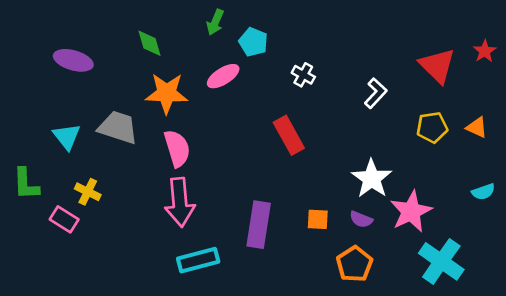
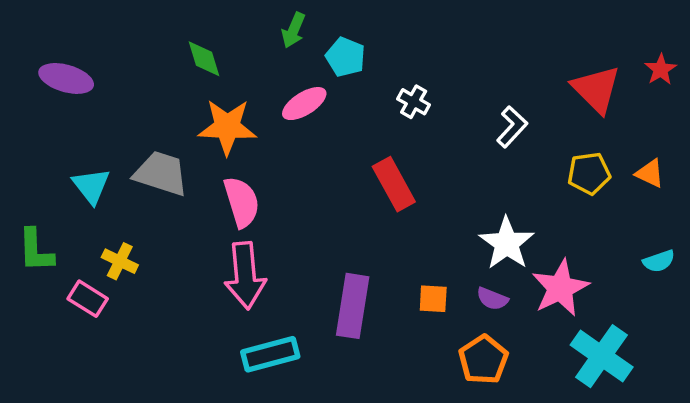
purple ellipse: (73, 60) -> (66, 78), moved

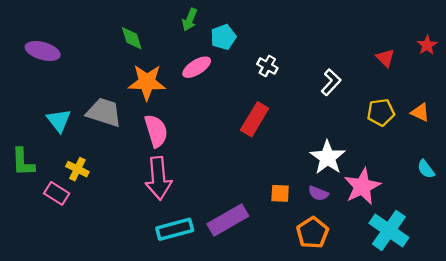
cyan pentagon: (345, 57) -> (223, 37), turned 30
red triangle: (596, 89) -> (385, 58), size x0.6
red rectangle: (394, 184) -> (255, 119), turned 60
cyan semicircle: (659, 261) -> (426, 169), turned 72
purple rectangle: (353, 306) -> (228, 220), moved, turned 51

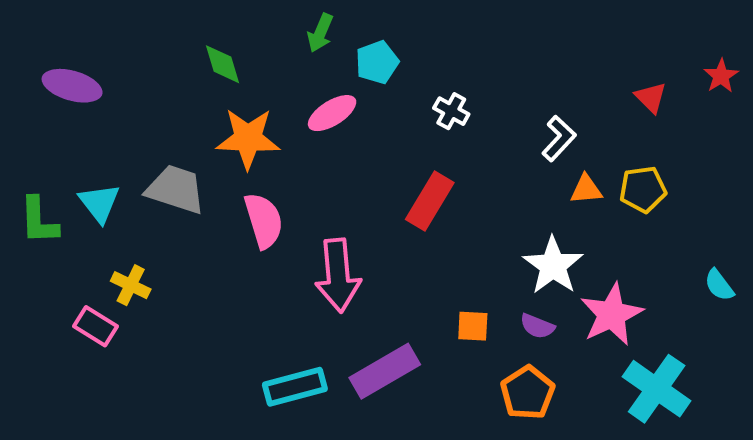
orange triangle: (420, 112) -> (586, 189), moved, turned -30
green L-shape: (23, 162) -> (39, 221), moved
pink arrow: (158, 178) -> (338, 275), moved

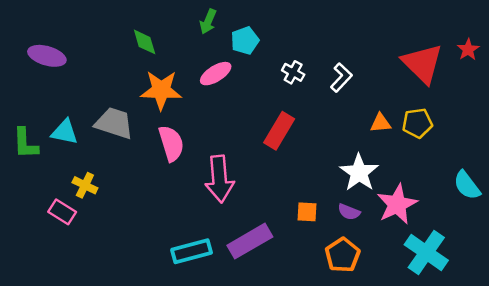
red triangle: (651, 97) -> (422, 63), size x2.0
white L-shape: (559, 138) -> (341, 77), moved
cyan triangle: (99, 203) -> (65, 132), turned -40
cyan semicircle: (719, 285) -> (467, 185), size x1.4

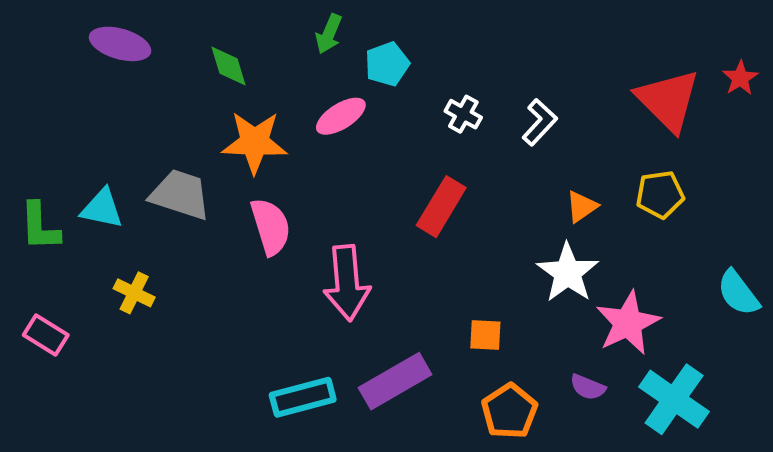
purple ellipse: (47, 56) -> (120, 44), moved
orange triangle: (381, 123) -> (582, 207), moved, turned -30
pink rectangle: (62, 212) -> (46, 335), moved
purple semicircle: (349, 212) -> (588, 387), moved
orange pentagon: (343, 255) -> (509, 411), moved

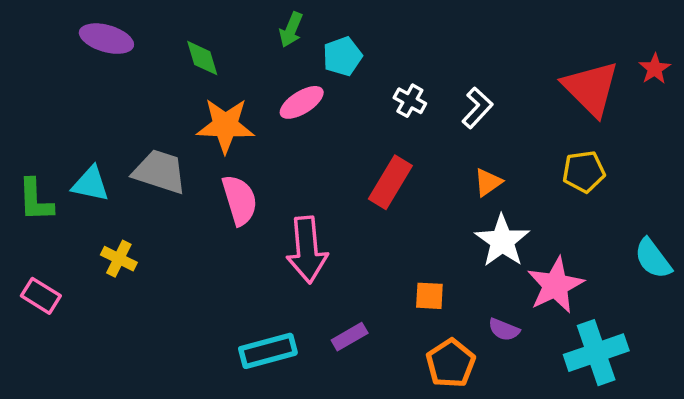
orange triangle: (582, 207) -> (488, 182), moved
purple rectangle: (395, 381) -> (350, 337), size x0.6
purple semicircle: (588, 387) -> (504, 330), moved
cyan cross: (674, 399) -> (596, 353), turned 36

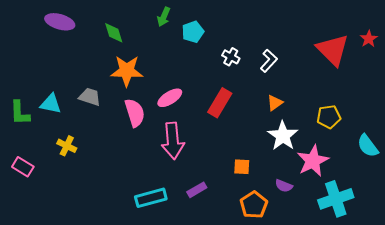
pink ellipse: (302, 102) -> (170, 98), moved
gray trapezoid: (160, 172) -> (90, 97), size x0.7
yellow pentagon: (584, 172) -> (329, 117), moved

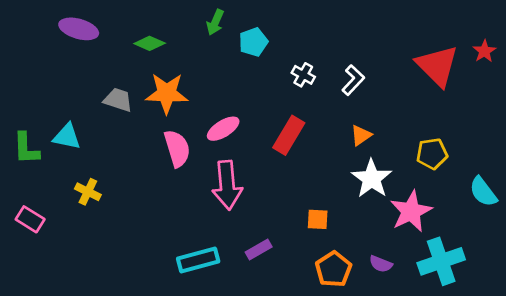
green diamond: (114, 33) -> (150, 43), turned -50
gray trapezoid: (90, 97) -> (118, 100), moved
purple semicircle: (284, 186) -> (381, 264), moved

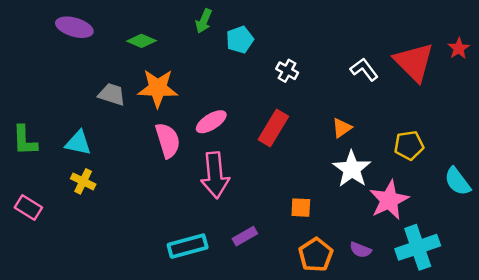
white L-shape: (353, 80) -> (364, 69), moved, turned -80
cyan triangle: (67, 137) -> (78, 143), moved

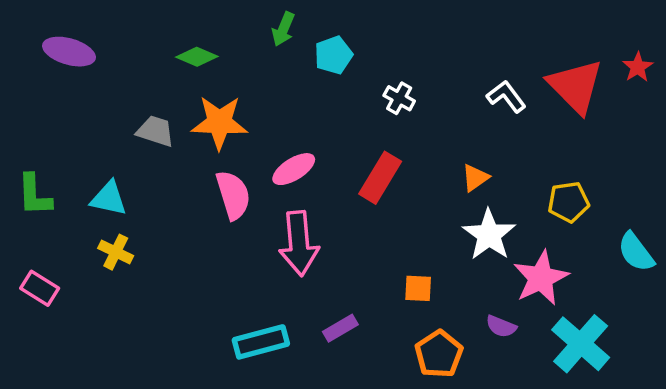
purple ellipse: (74, 27) -> (69, 52), moved
cyan cross: (418, 247) -> (581, 344), turned -30
purple semicircle: (360, 250) -> (501, 326), moved

